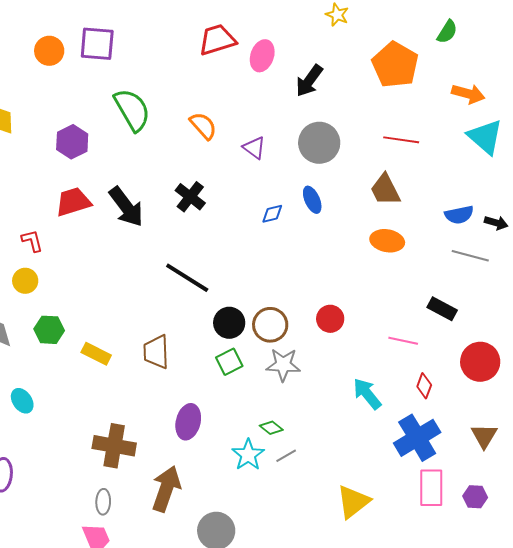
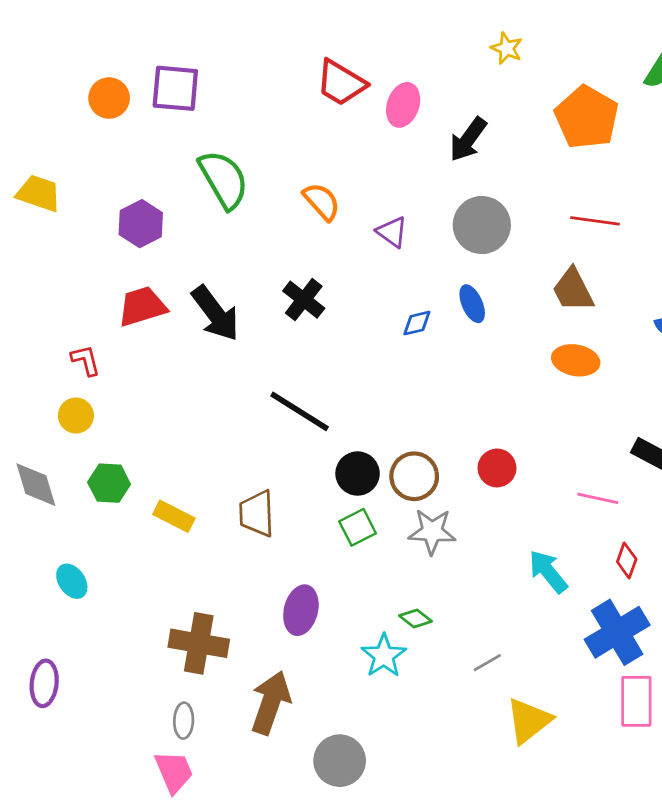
red trapezoid: (217, 40) -> (341, 83), turned -132
gray line: (286, 456) -> (487, 663), moved

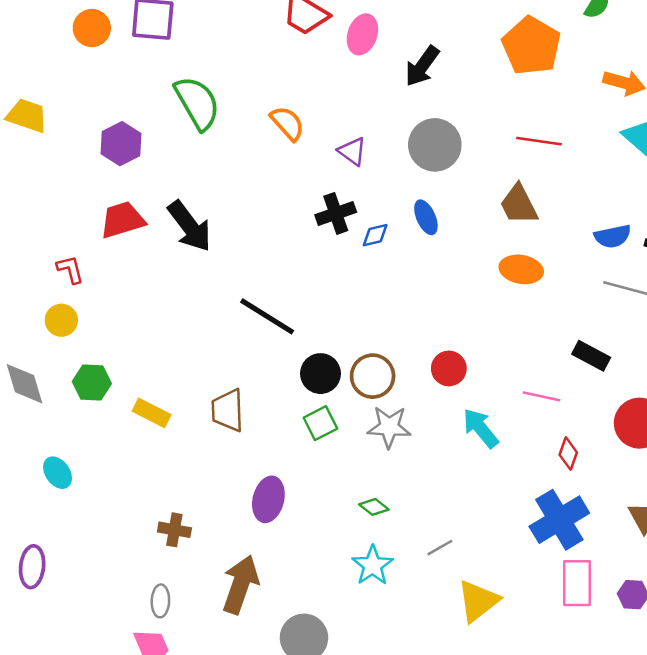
black cross: (304, 300) -> (336, 213), moved, turned 33
cyan arrow: (548, 572) -> (481, 428), moved
brown cross: (199, 643) -> (174, 530), size x0.6
cyan star: (384, 656) -> (373, 565), moved

